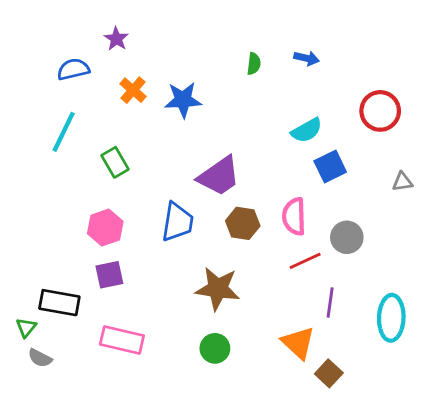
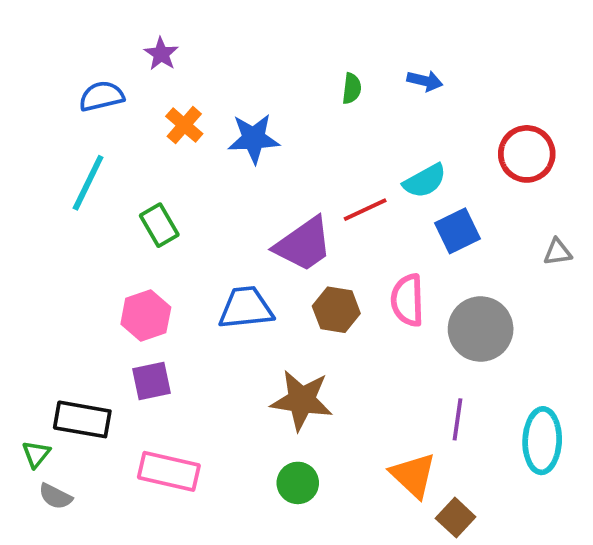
blue trapezoid: (177, 222) -> (246, 308), turned -105
gray circle: (347, 237) -> (481, 329), size x1.4
red line: (305, 261) -> (365, 210), moved

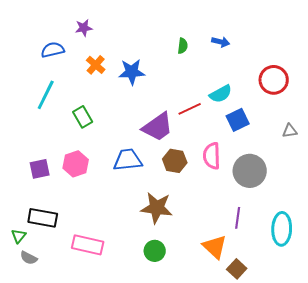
purple star: (161, 54) -> (84, 28), turned 30
purple square: (152, 381) -> (40, 169), moved

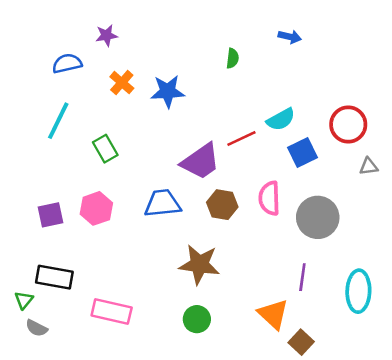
blue arrow: (221, 42) -> (290, 37), moved
red circle: (274, 80) -> (348, 124), moved

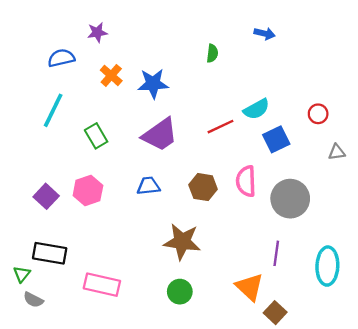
red circle: (348, 124) -> (318, 114), size x0.6
purple trapezoid: (201, 161) -> (160, 135), moved
blue trapezoid: (163, 203) -> (148, 186), size x0.7
purple square: (51, 215) -> (46, 196), turned -35

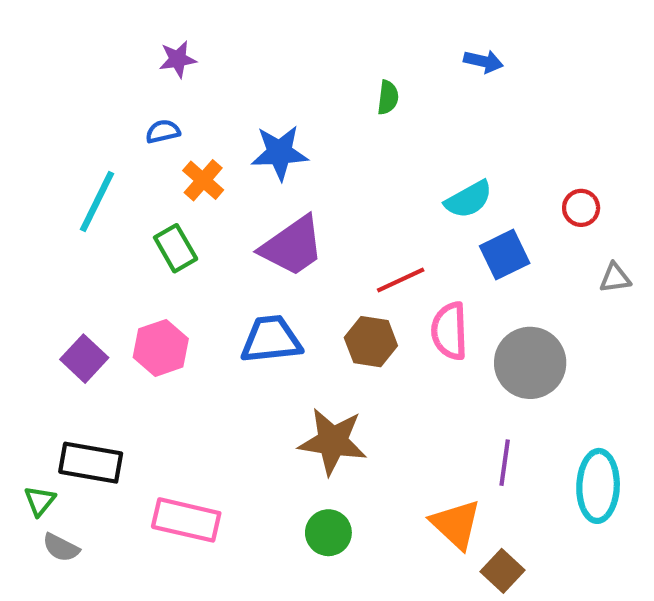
blue semicircle: (61, 58) -> (163, 131), moved, size x0.7
orange cross: (111, 75) -> (203, 180), moved
red line: (220, 127) -> (401, 280), moved
blue trapezoid: (148, 186) -> (271, 339), size x1.4

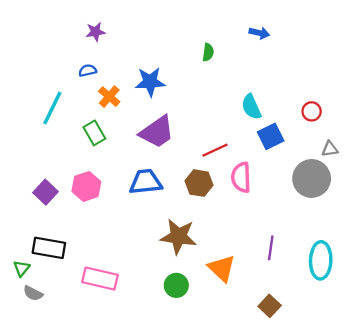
cyan semicircle: (469, 199) -> (251, 107), turned 95
gray circle: (530, 363) -> (312, 178), moved
orange triangle: (456, 524) -> (222, 268), moved

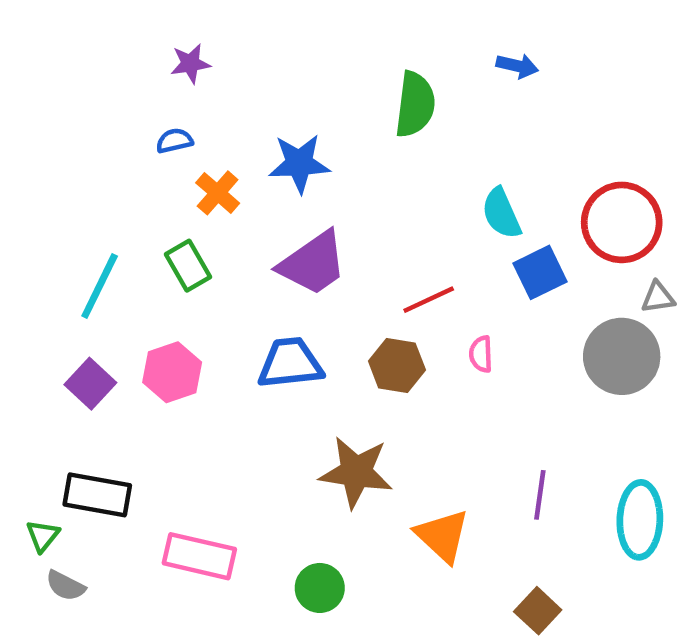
green semicircle: (208, 52) -> (415, 104), size x1.8
cyan line: (52, 108) -> (100, 286), moved
red circle: (312, 111) -> (622, 222), size x2.0
pink semicircle: (241, 177) -> (481, 354), size x0.6
green circle: (176, 285) -> (320, 588), moved

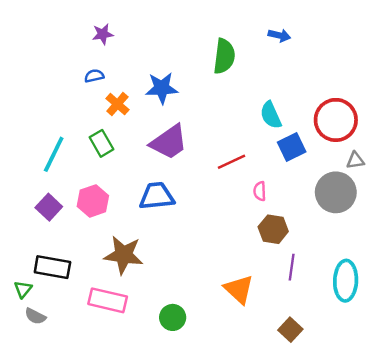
brown hexagon: (397, 365) -> (273, 229), moved
brown star: (356, 472) -> (124, 255), moved

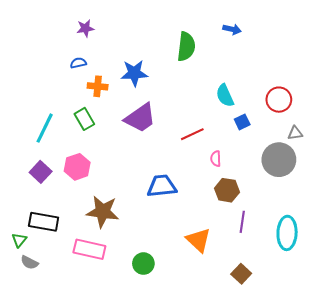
orange cross: (117, 104) -> (98, 86), turned -36
red circle: (336, 120) -> (279, 100), size x0.7
blue square: (292, 147) -> (242, 122), size x0.7
blue trapezoid: (157, 196) -> (162, 186), moved

